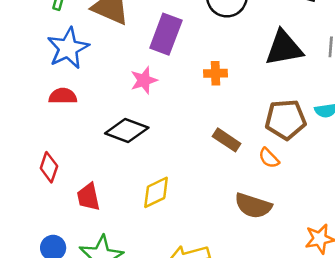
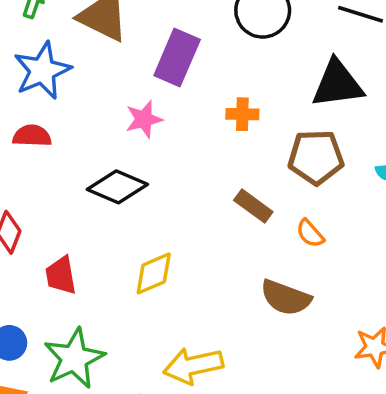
brown pentagon: (286, 120) -> (316, 157), moved

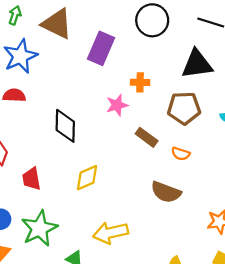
pink star: (144, 119) -> (117, 105), moved
black diamond: (117, 187) -> (65, 126), turned 68
orange semicircle: (310, 233) -> (181, 154), turned -30

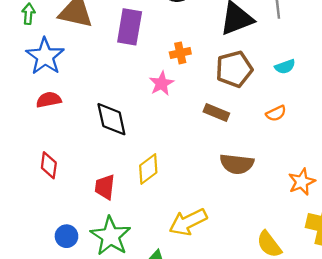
brown rectangle: (147, 137) -> (216, 113), moved
orange semicircle: (181, 154) -> (276, 113), moved, turned -30
red trapezoid: (31, 179) -> (105, 187), moved, turned 30

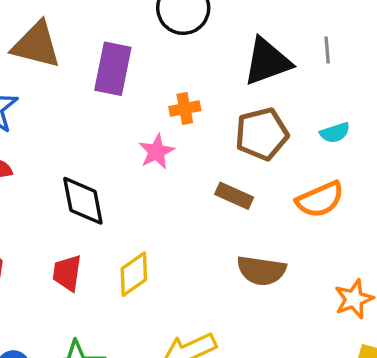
orange semicircle: (276, 113) -> (320, 199), size x1.6
red trapezoid: (105, 187) -> (67, 273), moved

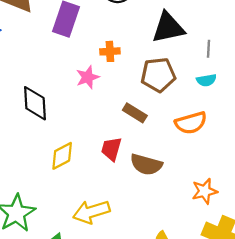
gray line: (327, 50) -> (209, 49), moved
red trapezoid: (67, 273) -> (111, 149), moved

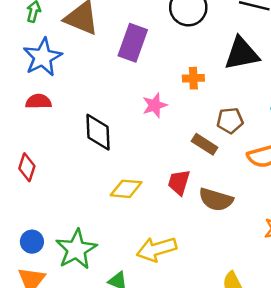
orange cross: (110, 51) -> (193, 78), moved
brown pentagon: (158, 75) -> (230, 121), moved, size x0.7
yellow diamond: (62, 156) -> (126, 189), turned 32

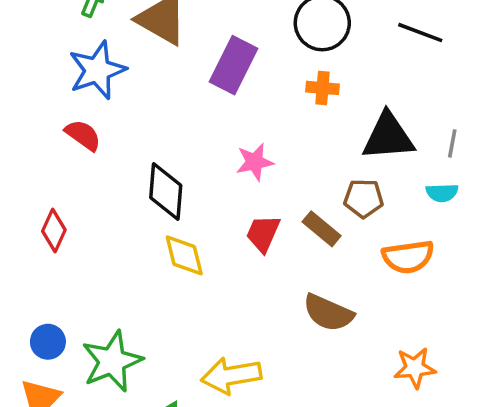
black triangle: (242, 54) -> (388, 137), moved
orange cross: (193, 78) -> (323, 88), moved
red semicircle: (38, 101) -> (83, 135), turned 30
red trapezoid: (179, 182) -> (263, 234), moved
yellow diamond: (126, 189) -> (184, 255), moved, turned 64

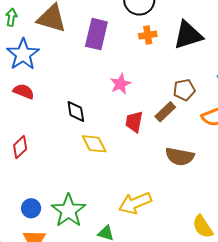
black triangle: (388, 137) -> (188, 35), moved
black diamond: (166, 191) -> (76, 111), size x0.7
brown rectangle: (322, 229) -> (165, 112), turned -70
red diamond: (54, 231) -> (20, 147), turned 35

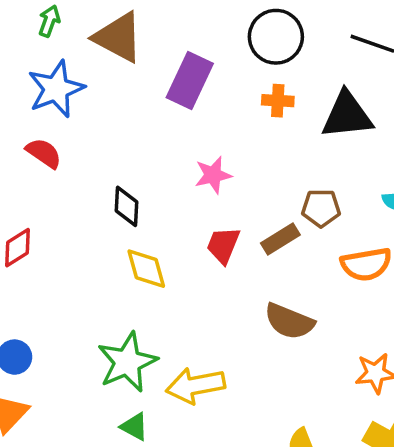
green star: (68, 211) -> (127, 362), moved

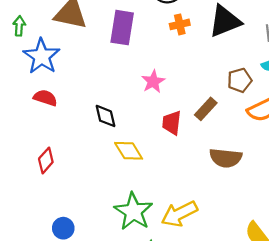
green arrow: (49, 21) -> (19, 26), moved
brown pentagon: (321, 208) -> (240, 80), moved

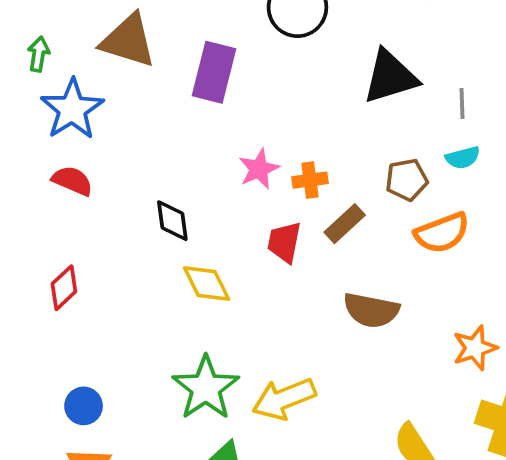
orange cross: (180, 24) -> (310, 180), moved

